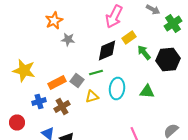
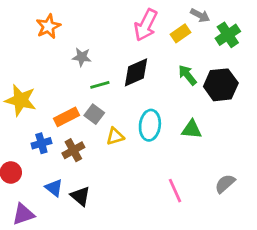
orange star: (54, 20) -> (48, 26), moved
yellow rectangle: (129, 38) -> (180, 33), moved
green line: (96, 72) -> (100, 85), moved

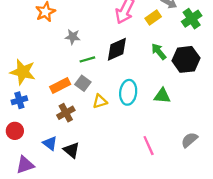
blue cross: (41, 143) -> (19, 100), moved

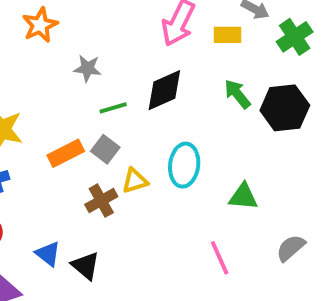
yellow rectangle: (153, 18) -> (228, 35), turned 35
green triangle: (162, 96) -> (243, 197), moved
brown cross: (66, 113) -> (101, 201), moved

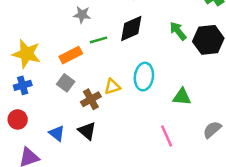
gray square: (105, 149) -> (66, 83), moved
orange rectangle: (66, 153) -> (71, 55), moved
black triangle: (86, 266) -> (87, 131), moved

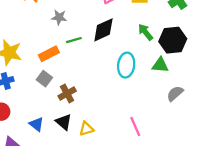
cyan ellipse: (144, 77) -> (126, 65), moved
yellow triangle: (112, 87) -> (86, 129), moved
green triangle: (182, 97) -> (160, 65), moved
gray semicircle: (212, 130) -> (175, 93), moved

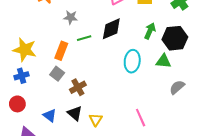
green arrow: (145, 32) -> (150, 31), turned 63
orange rectangle: (49, 54) -> (61, 51), turned -42
yellow triangle: (86, 129) -> (96, 120), turned -40

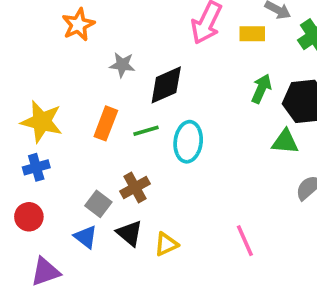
black diamond: (111, 29) -> (166, 85), moved
green line: (84, 38) -> (146, 131), moved
cyan ellipse: (132, 61) -> (188, 142), moved
gray square: (57, 74) -> (98, 204), moved
yellow triangle: (96, 120) -> (166, 244), turned 32

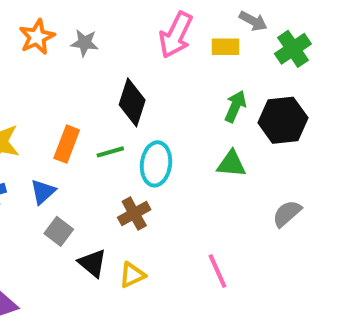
gray star: (122, 65) -> (85, 43), moved
black diamond: (166, 85) -> (132, 102), turned -48
green triangle: (285, 142) -> (231, 164), moved
brown cross: (135, 187) -> (134, 213), moved
blue triangle: (86, 237) -> (43, 192), moved, turned 40

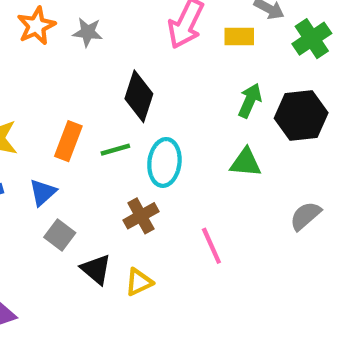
pink line: (218, 271) -> (211, 246), moved

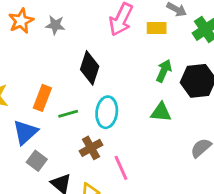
green line: (115, 150) -> (68, 114), moved
blue triangle: (43, 192) -> (25, 132), size x1.4
pink line: (211, 246) -> (121, 168), moved

